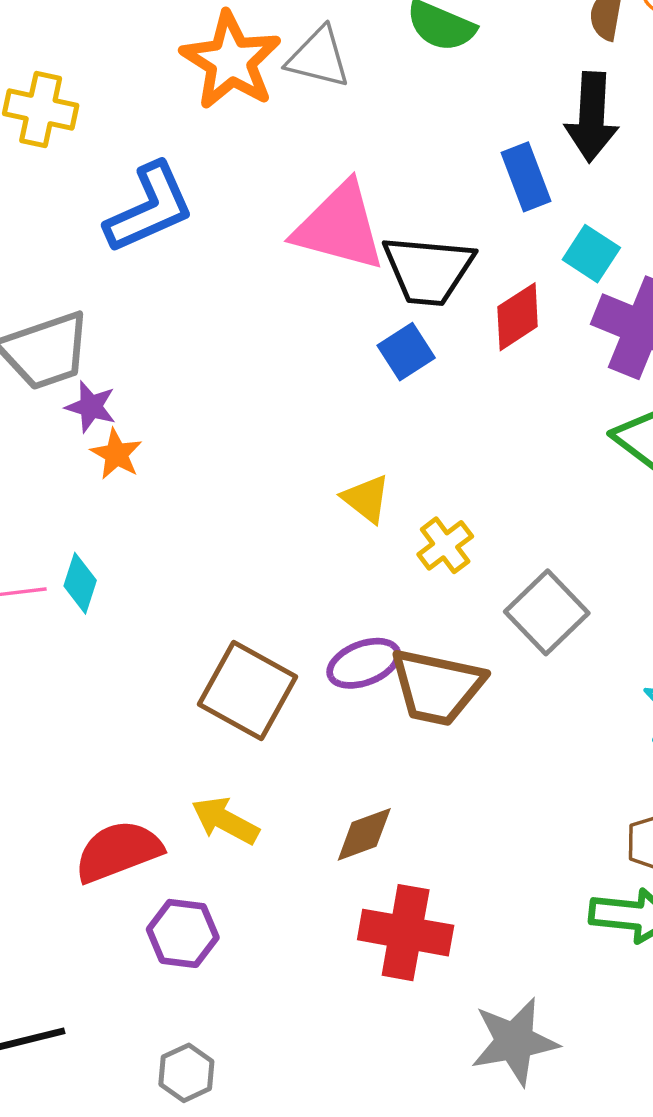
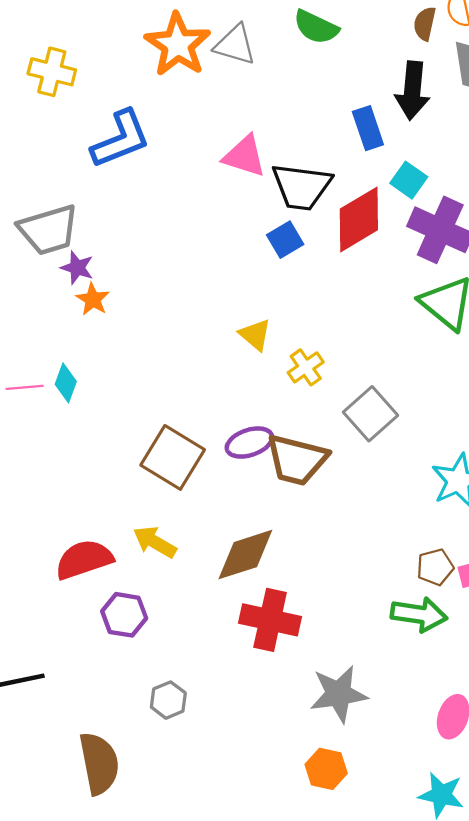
pink triangle: (339, 227) -> (244, 156), size x0.7
red diamond: (518, 317) -> (359, 219), size x1.5
brown diamond: (364, 834) -> (245, 555), size x1.5
gray hexagon: (186, 1073) -> (168, 700), moved

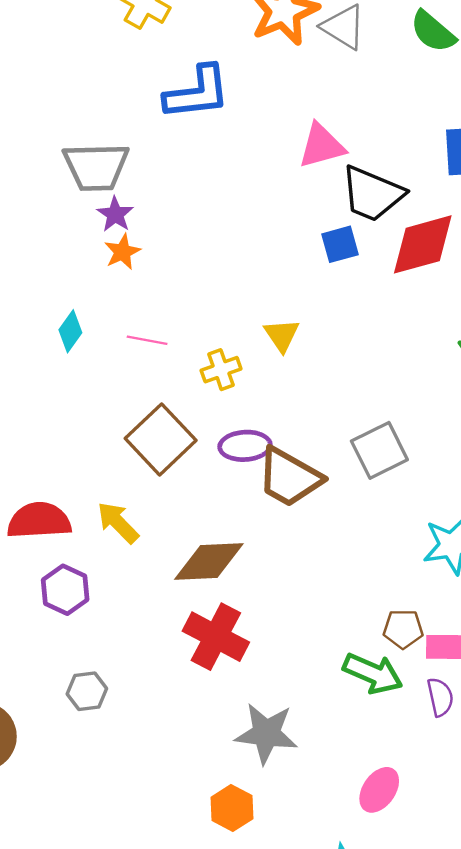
pink triangle: (244, 156) -> (322, 146), turned -48
yellow cross: (306, 367) -> (221, 370), moved
pink line: (25, 387) -> (147, 340), moved

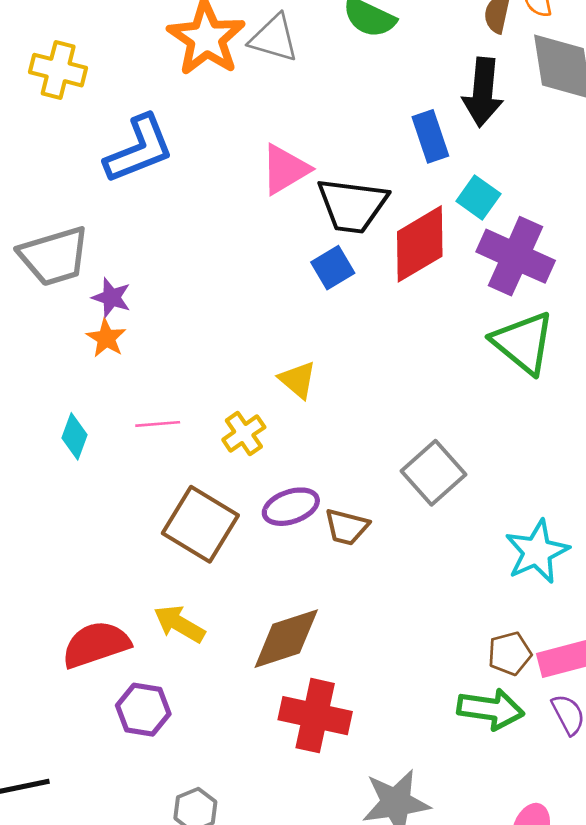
purple star: (115, 214) -> (111, 298), moved
brown trapezoid: (289, 477) -> (347, 527), size x0.6

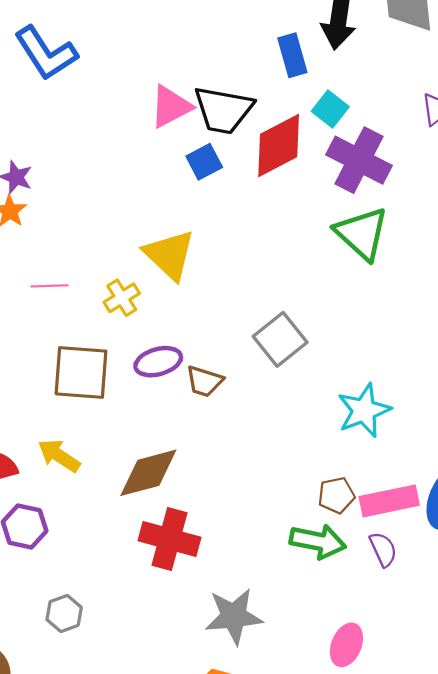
blue L-shape: (139, 149) -> (46, 53), turned 76
pink triangle: (285, 169) -> (171, 107), moved
yellow triangle: (298, 380) -> (169, 255), size x1.6
brown square: (200, 524) -> (81, 372), turned -30

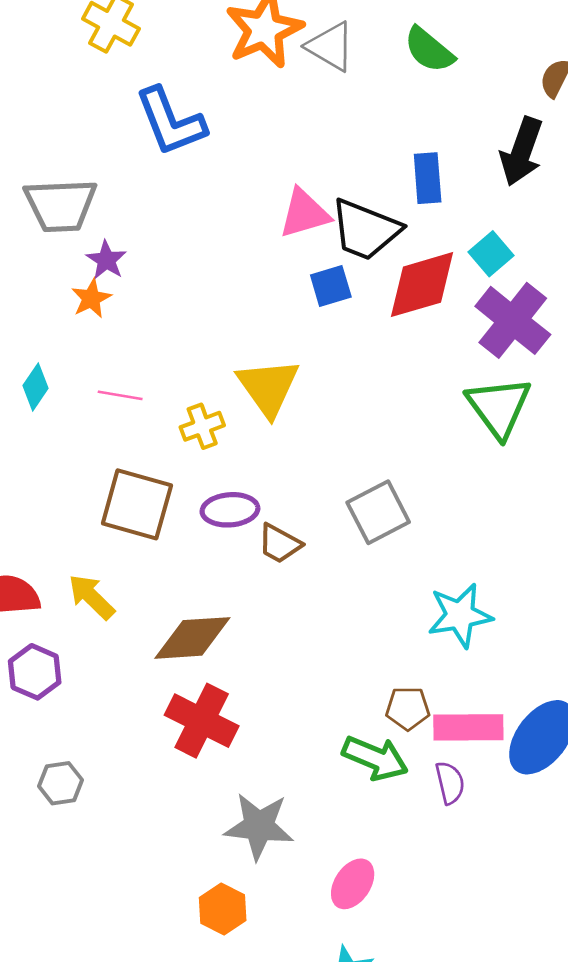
blue rectangle: (292, 55) -> (428, 178), moved
pink ellipse: (346, 645) -> (353, 884), moved

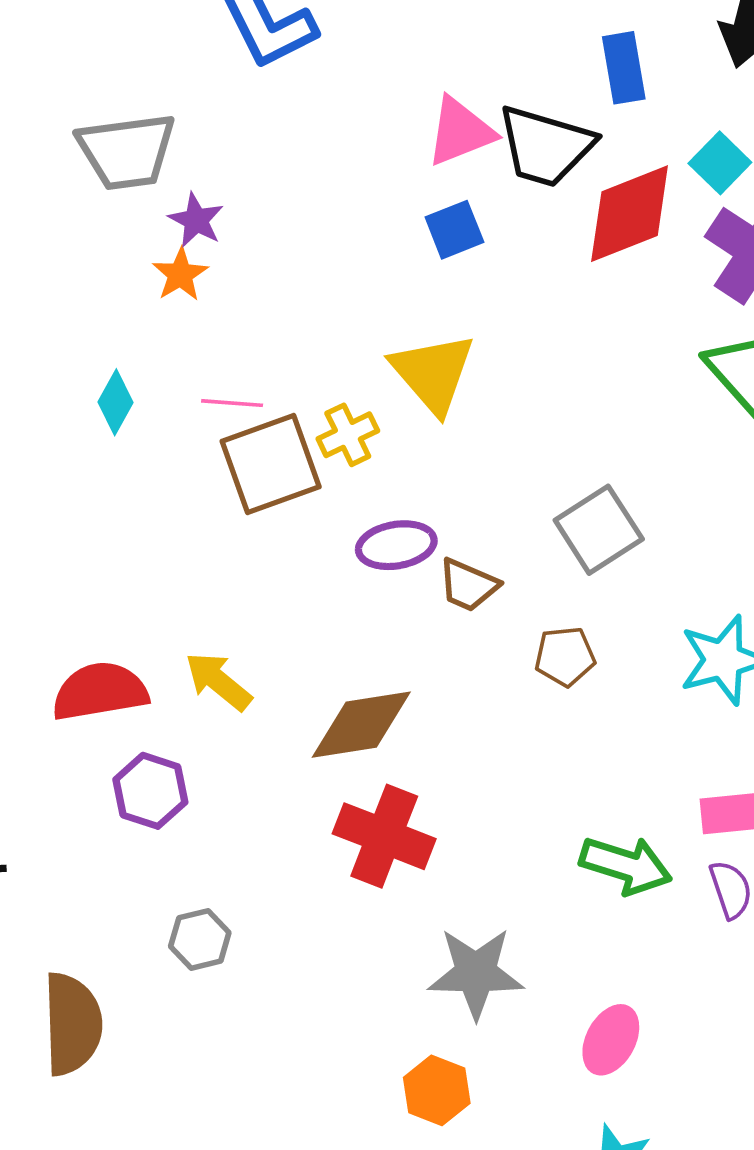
blue square: (331, 286) -> (454, 230), moved
brown square: (137, 504) -> (271, 464), moved, turned -30
brown pentagon: (408, 708) -> (565, 656), moved

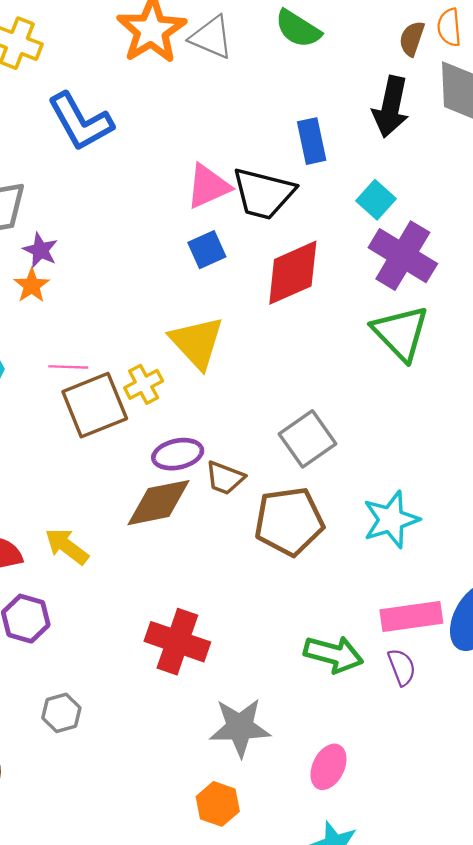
red diamond: (630, 214) -> (293, 273), moved
brown pentagon: (565, 656) -> (289, 521), size x1.8
brown diamond: (361, 725) -> (159, 503), moved

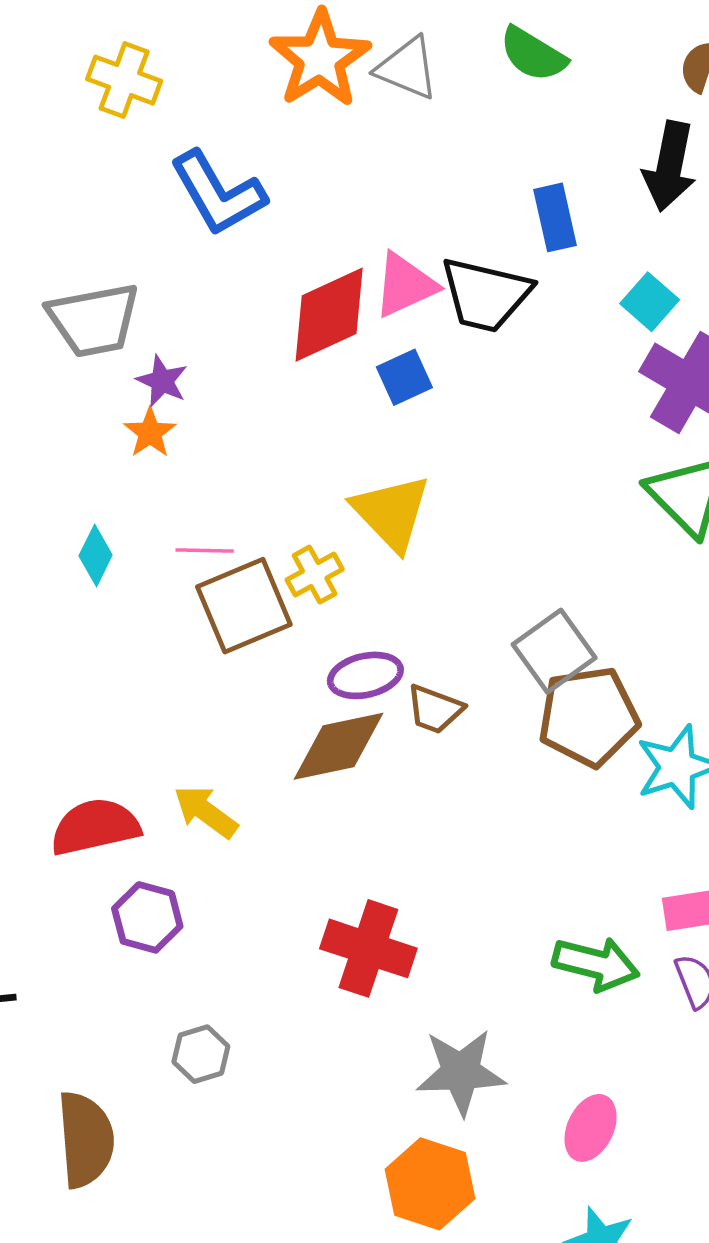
red diamond: (293, 273) -> (329, 315), moved
brown pentagon: (289, 521) -> (589, 717), moved
orange hexagon: (218, 804) -> (430, 1184), size x1.4

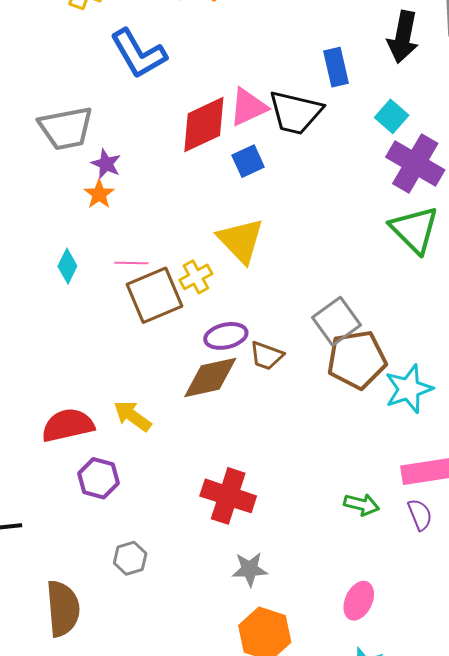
green arrow: (596, 964) -> (362, 505), size x0.7
gray star: (461, 1072) -> (250, 569), moved, size x0.7

